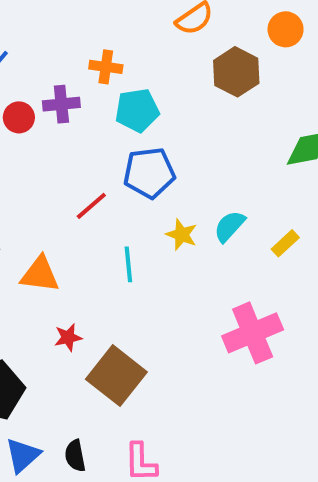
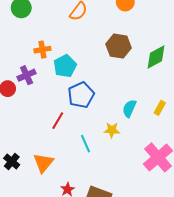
brown hexagon: (236, 72) -> (119, 46), moved
yellow star: (182, 235) -> (112, 130), moved
orange triangle: (40, 274) -> (43, 163), turned -40

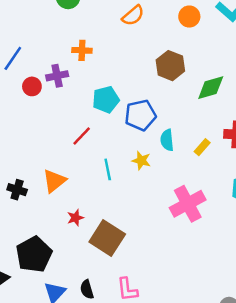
cyan pentagon: (65, 66) -> (106, 100), moved
blue pentagon: (81, 95) -> (140, 115), moved
cyan semicircle: (129, 108) -> (167, 140), turned -42
black cross: (12, 161) -> (17, 190), moved, turned -35

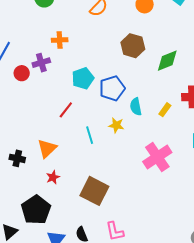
red star: (75, 218) -> (53, 177), moved

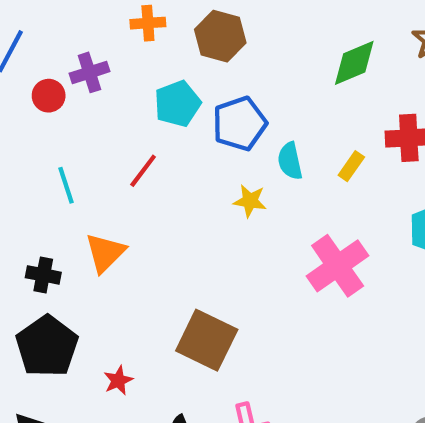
orange cross: (60, 40) -> (148, 23), moved
brown hexagon: (133, 46) -> (220, 36), moved
cyan line: (90, 135) -> (66, 185), moved
red star: (53, 177) -> (118, 381), moved
black pentagon: (36, 210) -> (47, 346), moved

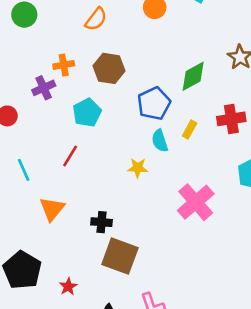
purple cross: (89, 72) -> (44, 88), moved
blue pentagon: (240, 124) -> (154, 103), moved
yellow rectangle: (351, 166) -> (190, 129), moved
black cross: (43, 275) -> (101, 222), moved

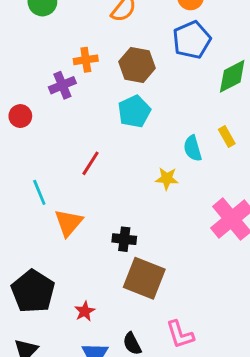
blue pentagon: (154, 103) -> (192, 40), moved
cyan pentagon: (87, 113) -> (134, 111), moved
yellow rectangle: (190, 129) -> (227, 136), turned -60
cyan line: (24, 170) -> (39, 192), moved

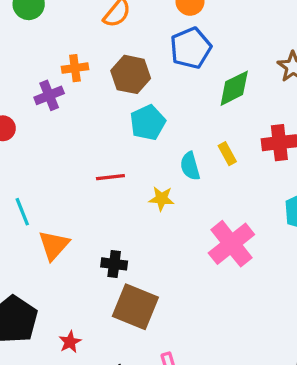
cyan pentagon: (134, 111) -> (148, 123), moved
red line: (90, 163) -> (110, 177), moved, turned 50

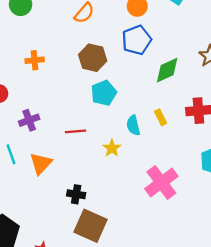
orange cross: (75, 68) -> (35, 60), moved
purple cross: (49, 95) -> (29, 120), moved
yellow star: (161, 199) -> (112, 148), turned 30
orange triangle: (54, 245) -> (41, 163), moved

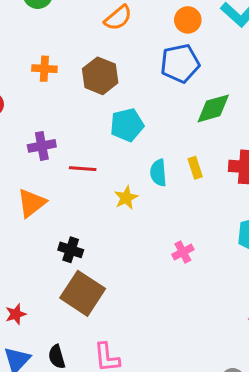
brown hexagon: (93, 58) -> (100, 76), moved
purple cross: (29, 120) -> (42, 146), moved
pink cross: (161, 182) -> (183, 252), size x0.5

